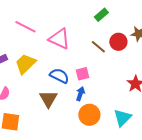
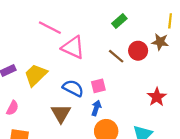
pink line: (25, 27) -> (50, 28), moved

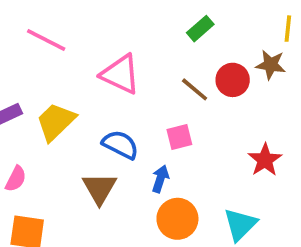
pink line: (50, 28) -> (46, 40), moved
pink square: (98, 86) -> (179, 137), moved

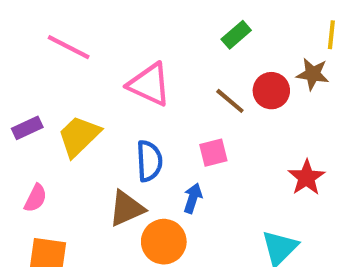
blue semicircle: (120, 145) -> (149, 161), turned 60
brown triangle: (99, 188) -> (127, 209), turned 36
orange circle: (177, 219) -> (164, 242), moved

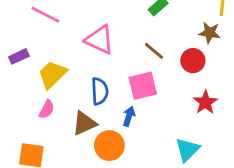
red circle: (271, 91) -> (193, 61), moved
purple rectangle: (27, 128) -> (19, 56), moved
pink square: (213, 153) -> (143, 86), size x1.5
pink semicircle: (35, 198) -> (47, 109), moved

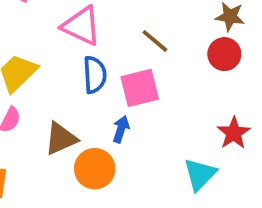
red circle: (193, 61) -> (224, 54), moved
blue semicircle: (100, 91) -> (95, 75), moved
red star: (205, 102) -> (234, 133), moved

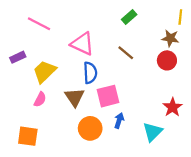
pink square: (140, 88) -> (108, 96), moved
blue arrow: (121, 129) -> (119, 121), moved
brown triangle: (61, 139) -> (75, 97), moved, turned -40

